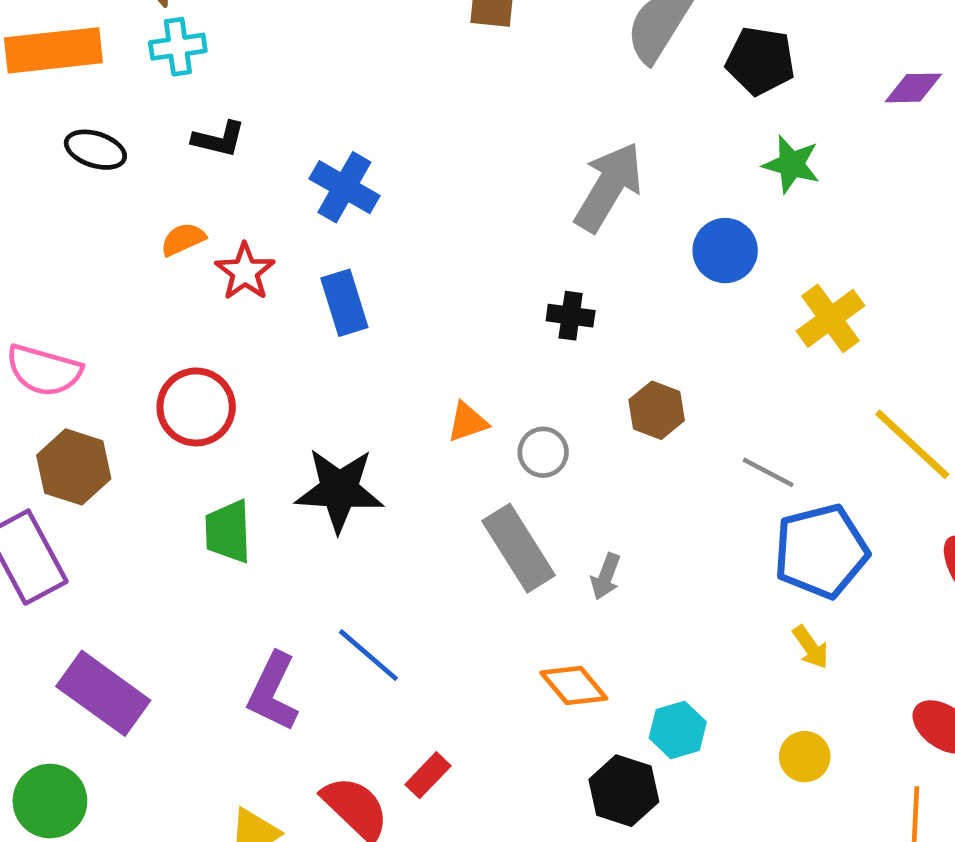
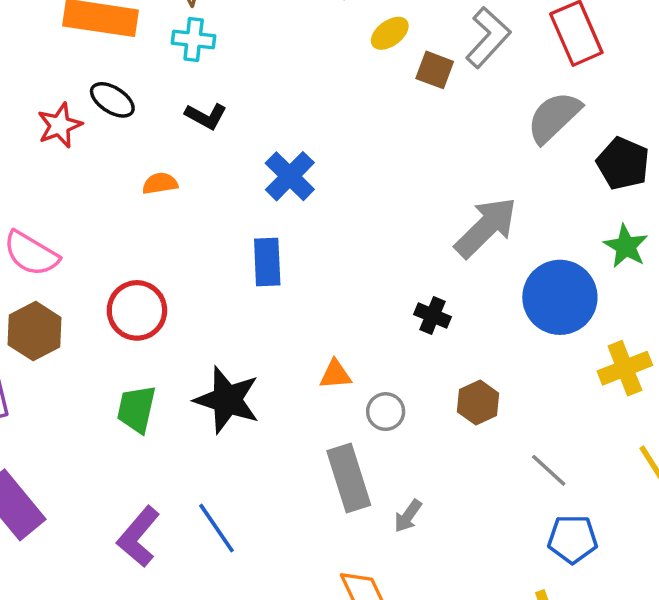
blue circle: (725, 251) -> (560, 297), size x1.5
red star: (245, 272) -> (60, 125), moved
blue pentagon: (821, 551) -> (573, 539), size x0.7

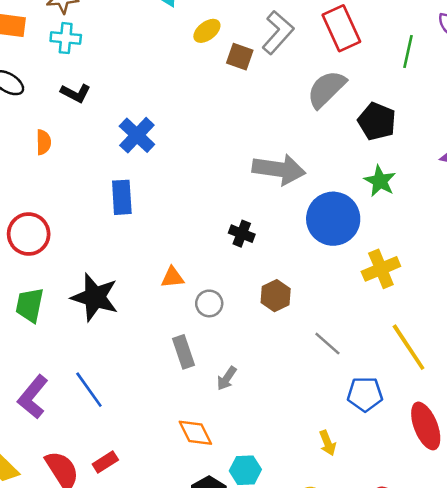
orange semicircle: (160, 183) -> (43, 142), turned 100
gray arrow: (486, 227) -> (279, 169), turned 54
gray rectangle: (349, 478) -> (184, 352), size x0.7
blue pentagon: (573, 539) -> (365, 394), moved

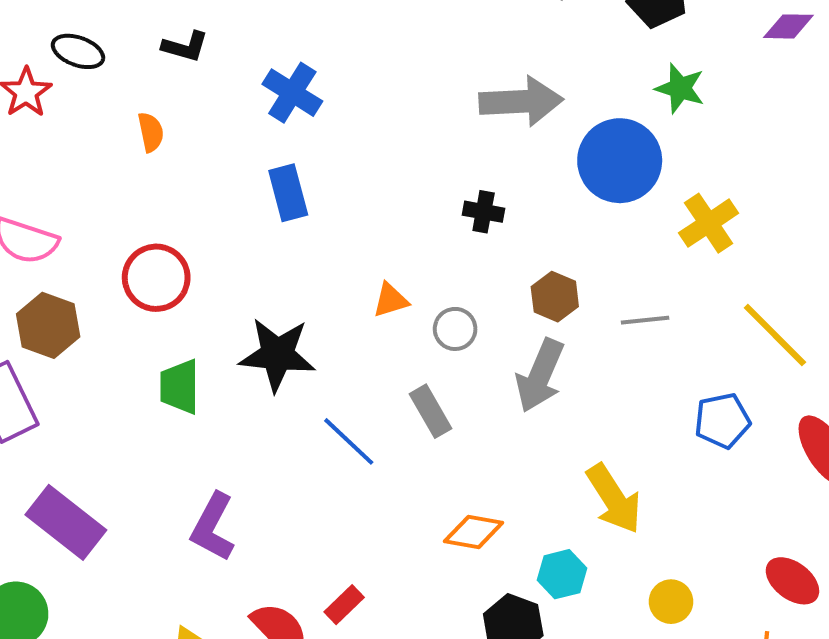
gray line: (327, 344) -> (645, 320), moved, turned -36
gray arrow: (227, 378) -> (540, 376), moved, size x1.8
blue line: (89, 390) -> (349, 441), moved
orange diamond: (195, 433) -> (474, 532), turned -42
yellow arrow: (328, 443) -> (614, 499), moved, size x1.8

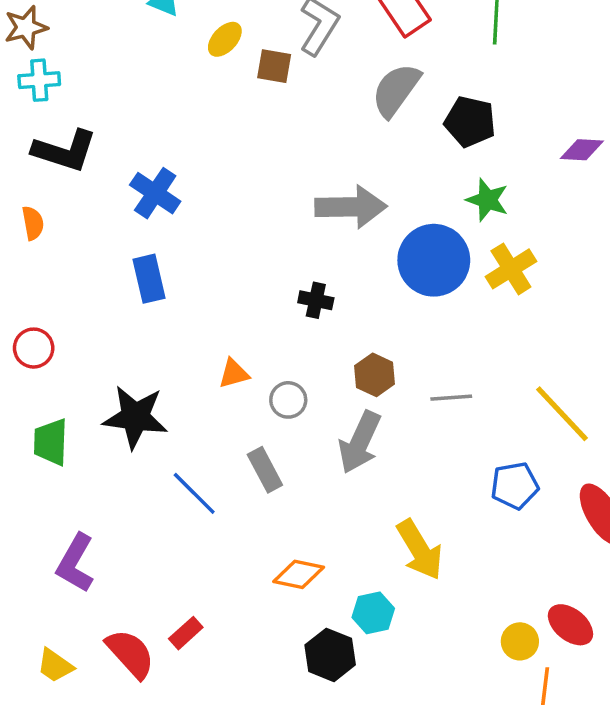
black L-shape: (185, 47) -> (65, 151), size x1.6
yellow cross: (709, 223) -> (511, 269), moved
red circle: (156, 278) -> (34, 348), size x0.7
yellow circle: (671, 602) -> (520, 641), moved

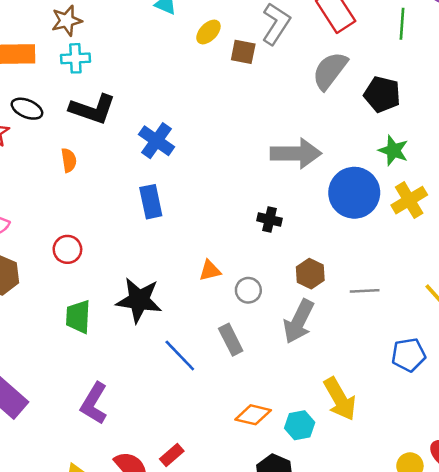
cyan hexagon: (373, 613) -> (300, 425), moved

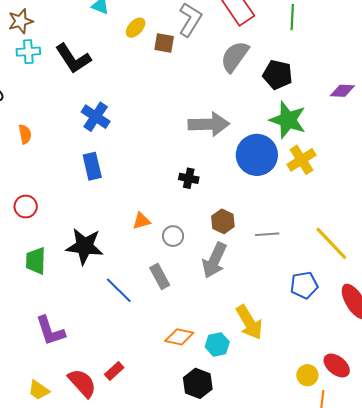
black L-shape: (93, 109) -> (73, 58), moved, turned 39
green star: (393, 150) -> (288, 120), size x1.5
purple L-shape: (94, 403) -> (50, 331), turned -48

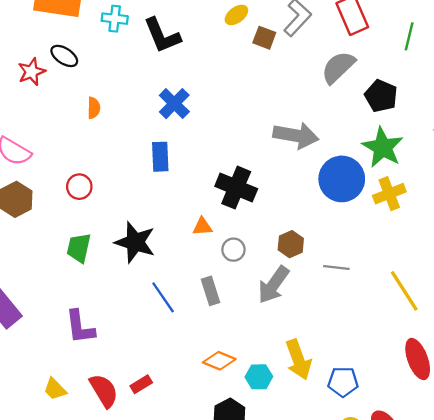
black cross: (189, 178) -> (236, 188), moved, size x1.8
blue pentagon: (304, 285) -> (343, 382), moved

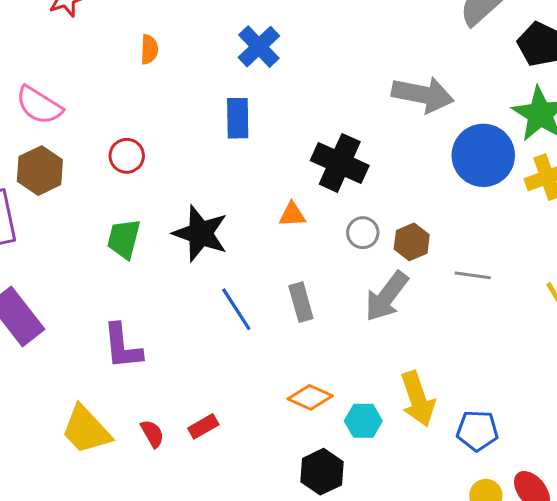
gray circle: (233, 250) -> (363, 233), moved
yellow trapezoid: (55, 389) -> (86, 430), size x1.6
red semicircle: (104, 391) -> (152, 434), size x0.6

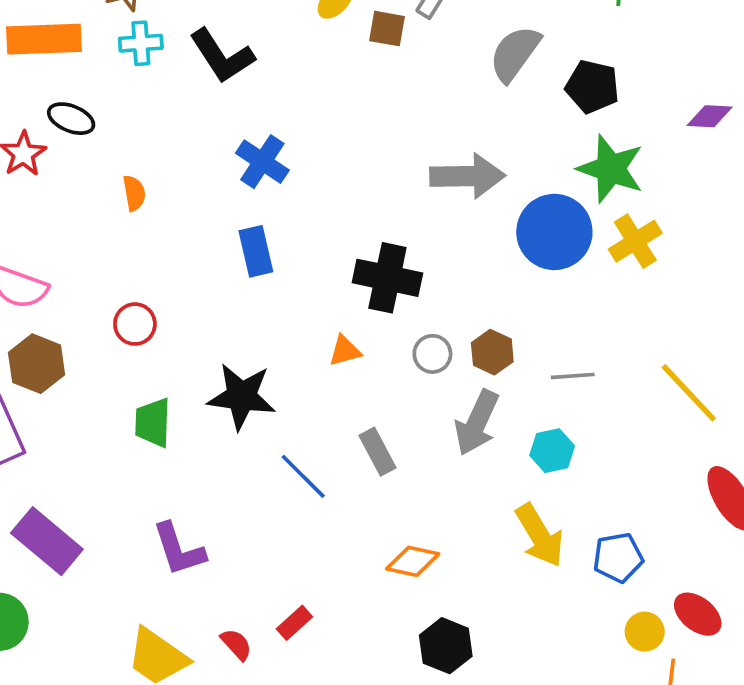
cyan hexagon: (363, 421) -> (552, 451), moved

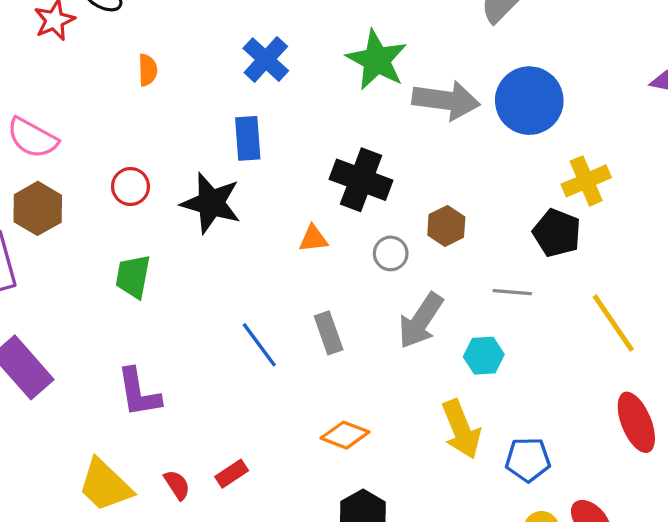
black pentagon: (592, 87) -> (557, 233), moved
green star: (611, 169) -> (377, 60), moved
blue circle: (554, 232) -> (529, 101), moved
brown hexagon: (492, 352) -> (446, 226), moved
black star: (241, 396) -> (211, 203), moved

